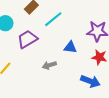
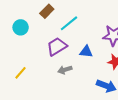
purple trapezoid: (27, 39) -> (57, 47), moved

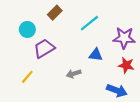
cyan line: (69, 23) -> (89, 23), moved
purple trapezoid: (57, 47) -> (44, 48), moved

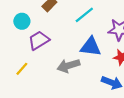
blue triangle: (96, 55) -> (91, 47), size x1.5
gray arrow: (74, 74) -> (68, 66), size x1.5

